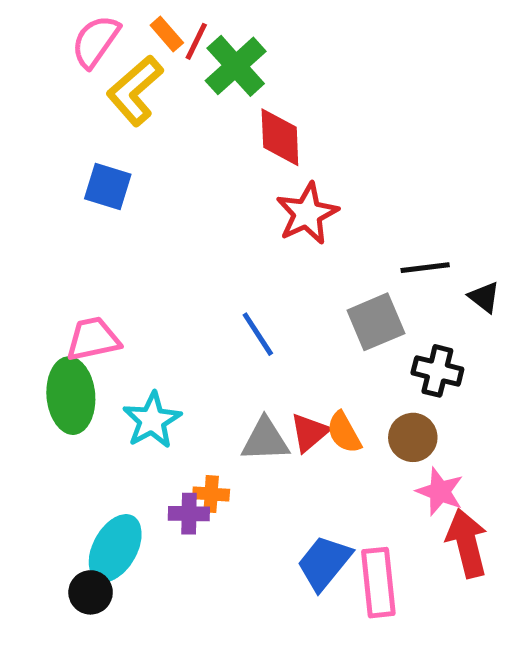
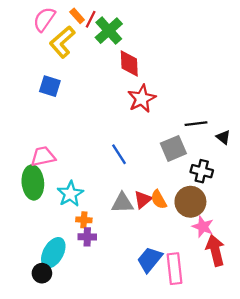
brown circle: (413, 437) -> (190, 202), size x1.4
orange cross: (211, 494) -> (84, 220), moved

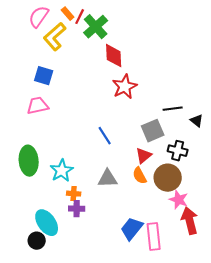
pink trapezoid: (43, 156) -> (38, 106), moved
red triangle: (143, 199) -> (144, 156), moved
cyan ellipse: (53, 253) -> (47, 223), turned -64

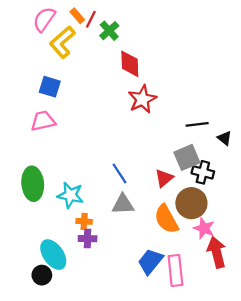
green cross: (96, 27) -> (109, 31), size x0.7
gray square: (153, 131) -> (187, 157), moved
blue line: (105, 136) -> (119, 173), moved
cyan star: (62, 171) -> (70, 195), turned -30
orange semicircle: (140, 176) -> (166, 219), moved, size x1.5

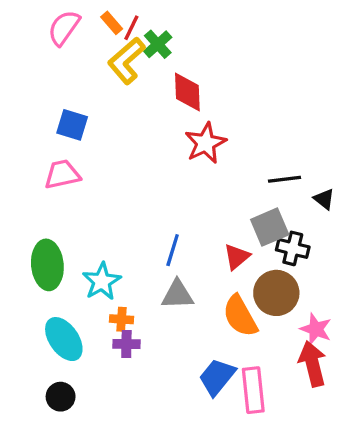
yellow L-shape: (62, 42) -> (126, 61), moved
blue line: (119, 173) -> (173, 250), turned 50
cyan star: (70, 195) -> (102, 281), turned 30
pink star: (204, 228) -> (316, 329), moved
cyan ellipse: (53, 255) -> (64, 339), moved

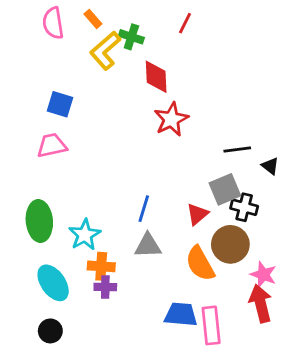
pink semicircle: (64, 28) -> (53, 23), turned -44
red line: (131, 28) -> (185, 23), moved
green cross: (158, 44) -> (131, 37), turned -30
orange cross: (121, 319) -> (101, 266), size x1.4
blue trapezoid: (217, 377) -> (181, 314), turned 56

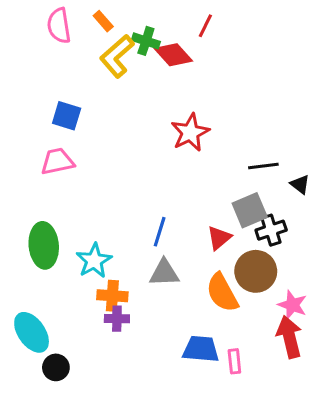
red diamond: (156, 77) -> (173, 55), moved, turned -40
black cross: (244, 207) -> (271, 230), turned -32
cyan ellipse: (53, 283) -> (32, 332), moved
pink rectangle: (211, 325) -> (234, 361), size x0.6

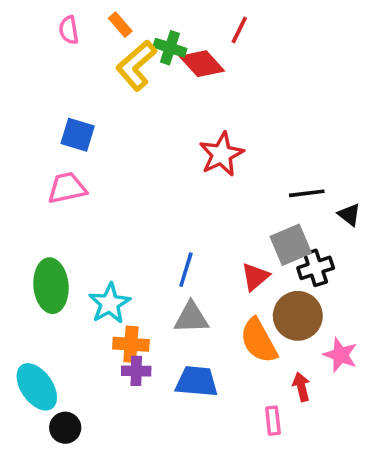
pink semicircle: (59, 26) -> (69, 30), size x0.7
red arrow: (289, 337) -> (301, 387), moved, size x0.6
blue trapezoid: (201, 349) -> (197, 382), moved

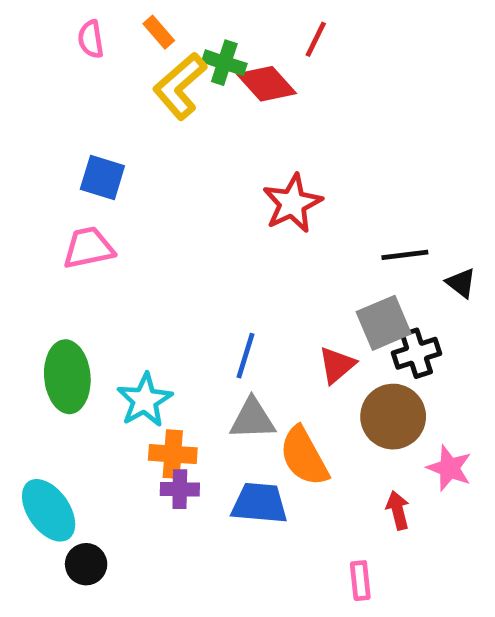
orange semicircle: (259, 341) -> (304, 456), moved
pink rectangle: (273, 421) -> (360, 581), moved

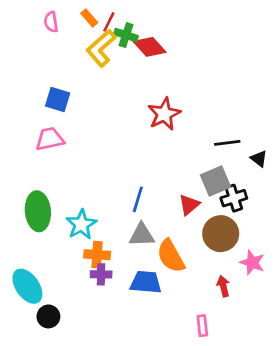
red line: (316, 39) -> (109, 22), moved

